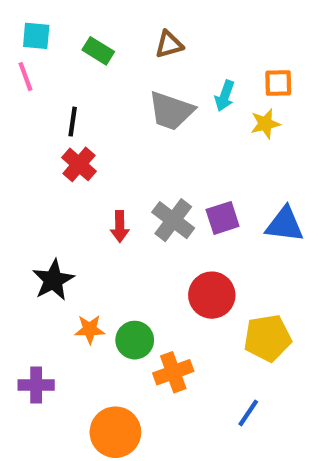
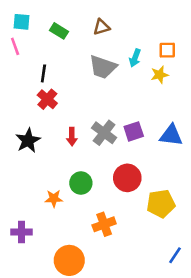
black star: (53, 280) -> (28, 140), moved
green circle: (135, 340) -> (81, 183), moved
blue line: (248, 413) -> (175, 255), moved

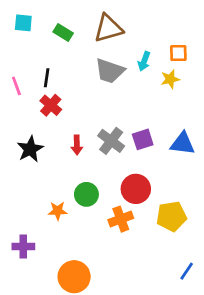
brown triangle: (101, 27) -> (108, 28), size x1.6
pink line: (15, 46) -> (16, 86), moved
orange cross: (104, 224) -> (121, 219), moved

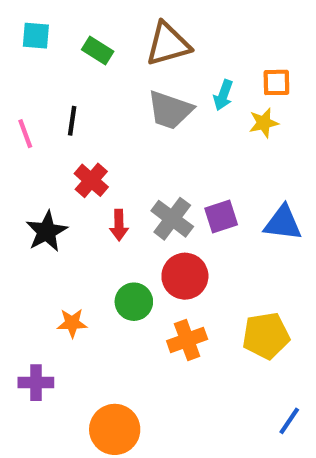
red cross: (51, 105) -> (91, 180), moved
red circle: (136, 189) -> (185, 276), moved
orange star: (58, 211) -> (72, 323), moved

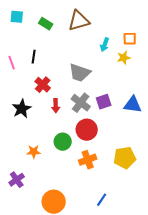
gray trapezoid: (170, 110) -> (80, 73), moved
purple cross: (36, 383) -> (17, 180), turned -35
blue line: (289, 421) -> (102, 200), moved

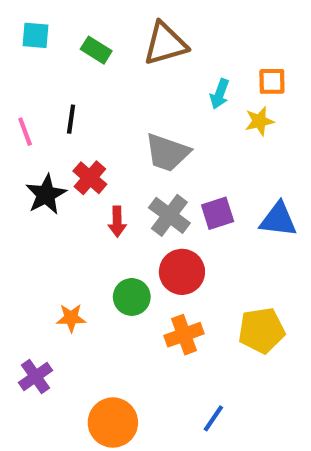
black star: (22, 109) -> (46, 194), moved

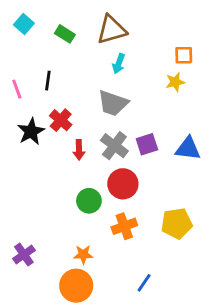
cyan square: (35, 35) -> (24, 24), turned 36
cyan arrow: (220, 94) -> (119, 64), moved
orange star: (71, 318) -> (83, 255), moved

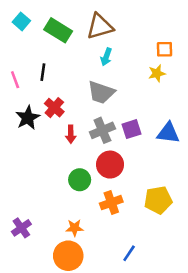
green rectangle: (65, 34) -> (58, 30), size x1.5
gray cross: (114, 146) -> (102, 130), turned 30

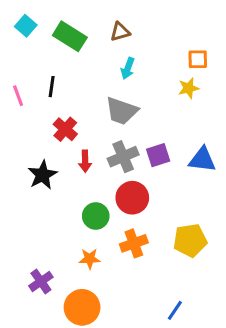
brown triangle: (100, 27) -> (120, 32), size x0.6
black star: (28, 118) -> (42, 175), moved
purple cross: (21, 228) -> (41, 281), moved
orange star: (75, 228) -> (90, 259), moved
blue line: (129, 253) -> (175, 310), moved

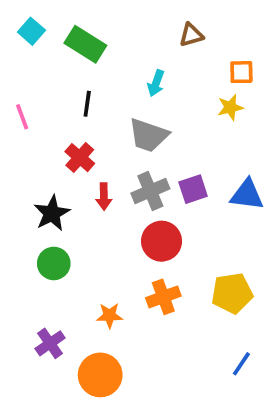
brown triangle: (120, 32) -> (191, 35), moved
black line: (52, 87) -> (87, 104), moved
green circle: (96, 216) -> (54, 263), moved
blue line: (175, 310) -> (241, 364), moved

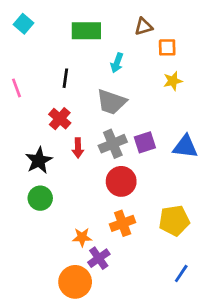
green rectangle: (85, 44) -> (86, 31), moved, turned -32
orange square: (241, 72) -> (167, 47), moved
purple cross: (50, 343) -> (99, 258), moved

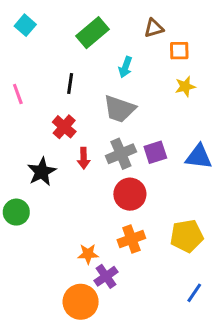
green rectangle: (86, 31) -> (93, 33), turned -40
green circle: (40, 198) -> (16, 212), moved

